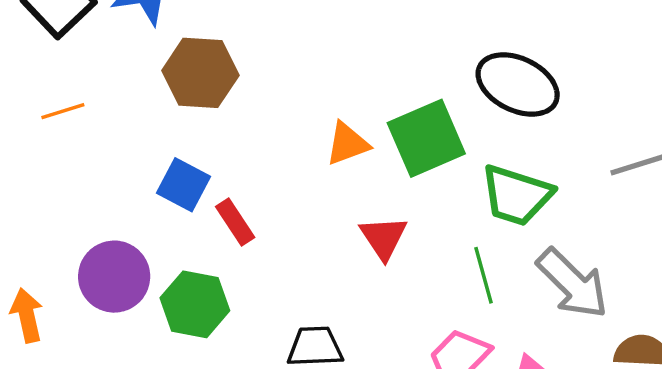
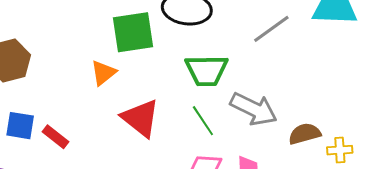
green square: (426, 138) -> (133, 32), moved, turned 33
red triangle: (384, 238) -> (141, 118), size x1.4

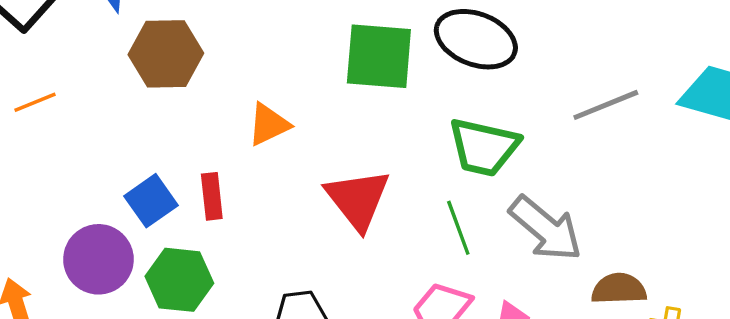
orange triangle: (103, 73) -> (269, 124), moved
blue square: (20, 126) -> (151, 201), moved, turned 32
red rectangle: (56, 137) -> (212, 196), turned 32

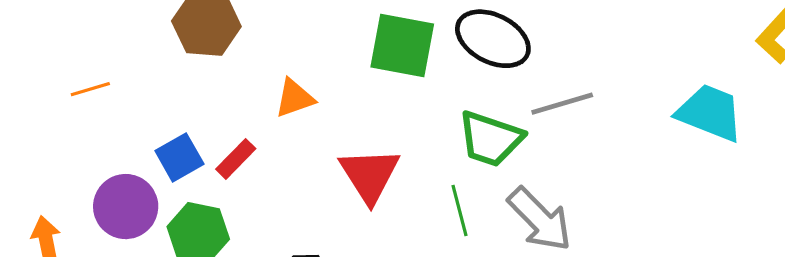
orange line: (35, 102) -> (90, 89), moved
gray line: (606, 105) -> (562, 104), moved
red rectangle: (212, 196) -> (236, 159), turned 45

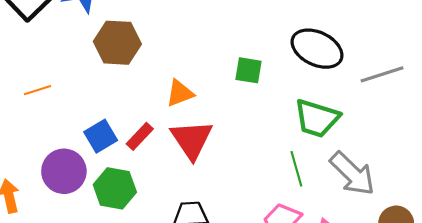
green square: (402, 46) -> (248, 70), moved, size x0.6
gray line: (562, 104) -> (382, 74), moved
red triangle: (370, 175) -> (192, 140), moved

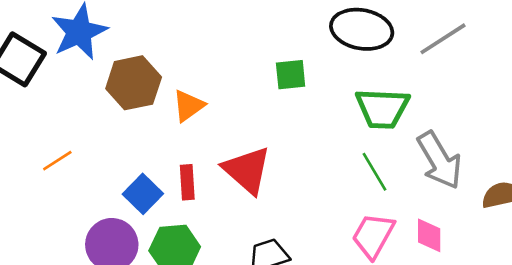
orange triangle: (180, 93) -> (188, 106), moved
red rectangle: (140, 136) -> (187, 182), turned -32
gray arrow: (352, 174) -> (439, 160), turned 30

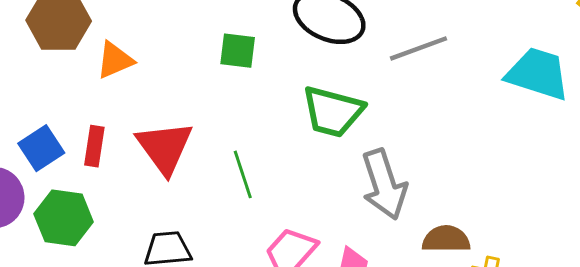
green line: (375, 172) -> (243, 174), moved

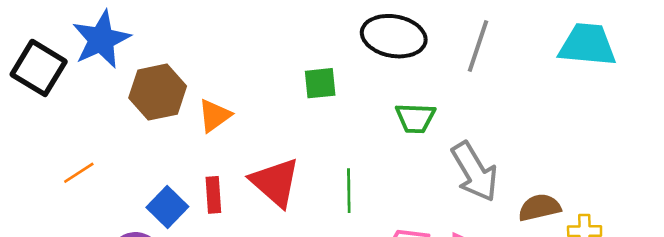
gray line: (418, 48) -> (478, 46), turned -39
green trapezoid: (333, 112) -> (415, 118), size x0.7
green line: (243, 174) -> (349, 191), turned 30

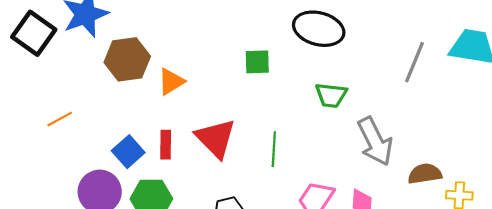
gray line: (478, 46) -> (415, 62), moved

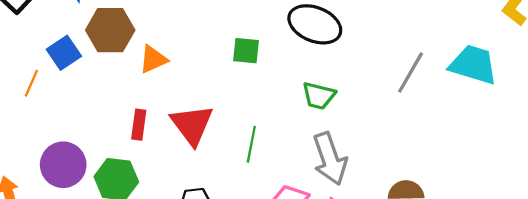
orange line: (60, 119) -> (31, 83), turned -45
gray arrow: (375, 141) -> (330, 159), moved
blue square: (128, 152) -> (64, 53), moved

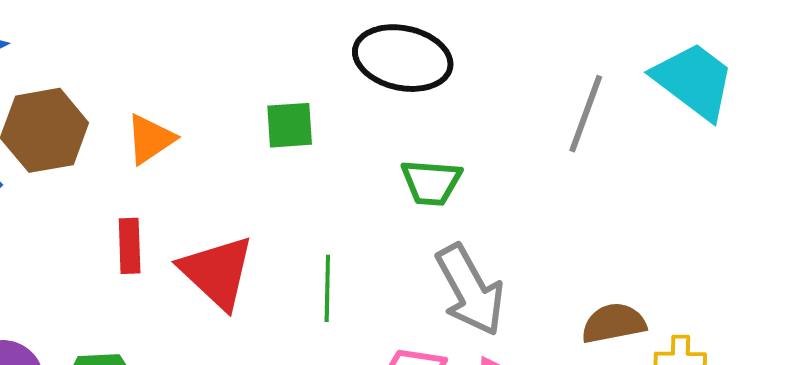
orange triangle: (153, 59) -> (150, 139), moved
cyan trapezoid: (473, 65) -> (694, 81), turned 30
red rectangle: (139, 125) -> (130, 246), moved

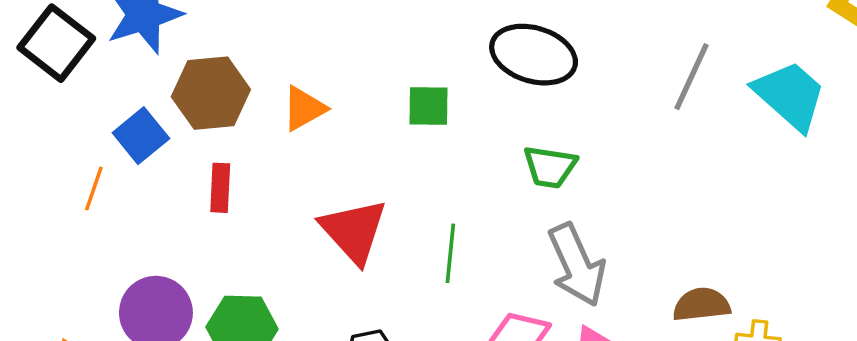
gray line: (586, 114) -> (692, 77), moved
red rectangle: (130, 246) -> (220, 188), moved

